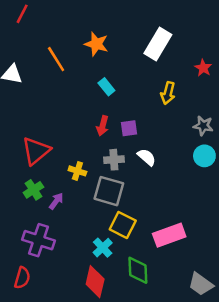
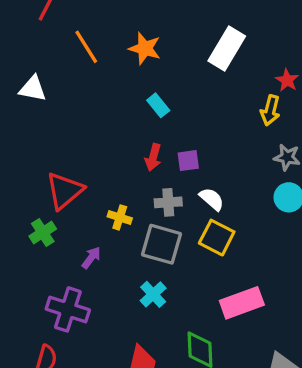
orange line: (56, 59) -> (86, 47), moved
yellow arrow: (168, 93) -> (270, 110), moved
green cross: (33, 190) -> (43, 233), moved
yellow square: (123, 225) -> (217, 238), moved
cyan cross: (103, 248) -> (153, 294), moved

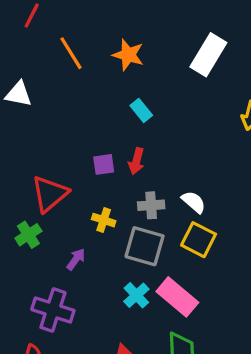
purple square: (188, 161) -> (104, 164), moved
pink rectangle: (242, 303) -> (177, 297), moved, turned 60

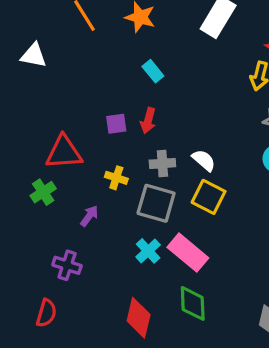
red triangle: (50, 194) -> (64, 152), turned 36
purple cross: (53, 310) -> (67, 265), size x0.7

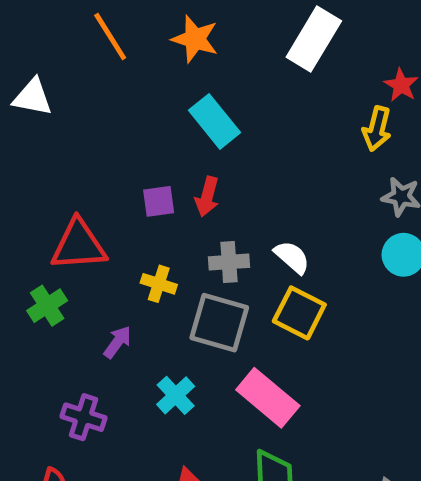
cyan rectangle: (153, 71) -> (214, 121), size x1.5
cyan cross: (148, 251) -> (176, 395), moved

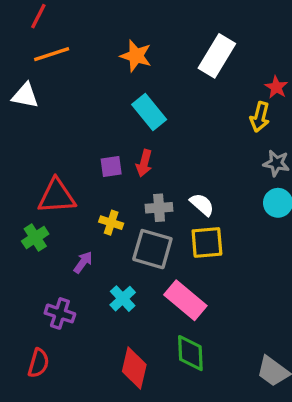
orange line: (110, 37) -> (52, 54), moved, turned -76
yellow square: (299, 313) -> (207, 242), turned -32

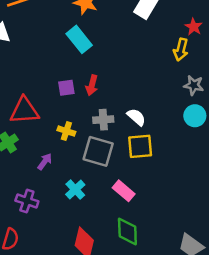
cyan rectangle: (149, 112) -> (79, 39), moved
pink rectangle: (185, 300) -> (124, 191), size x0.7

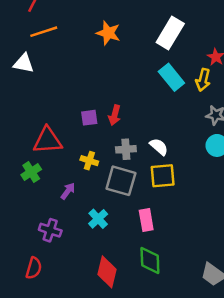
cyan rectangle: (79, 39) -> (171, 77), moved
pink rectangle: (124, 191) -> (146, 220), turned 40

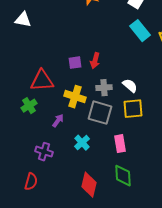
yellow cross: (89, 161) -> (75, 97), size x1.5

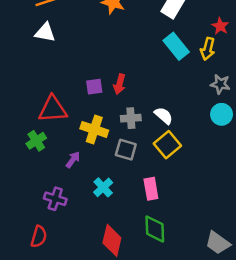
white triangle: (23, 20) -> (45, 32), moved
yellow square: (133, 109) -> (167, 145), turned -35
gray square: (100, 113) -> (126, 150), size x0.7

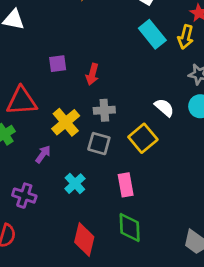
purple square: (94, 87) -> (58, 64), moved
white semicircle: (164, 116) -> (164, 108), moved
yellow cross: (94, 129) -> (66, 122), turned 32

